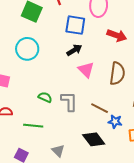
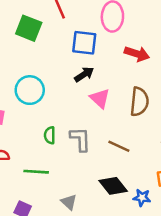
cyan circle: (27, 49) -> (30, 90), moved
green semicircle: (45, 97) -> (50, 135), turned -112
blue star: (115, 122) -> (142, 198), moved

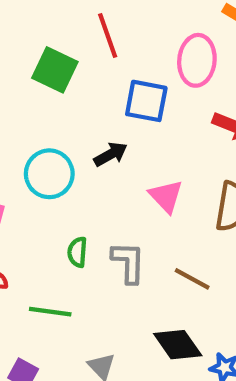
black arrow: (84, 74) -> (111, 154), moved

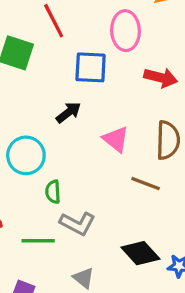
cyan circle: (49, 174) -> (26, 155), moved
gray L-shape: (128, 262) -> (78, 223), moved, turned 124
brown line: (192, 279) -> (146, 184), moved

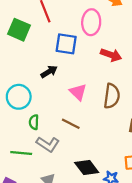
brown line: (146, 184) -> (71, 124), moved

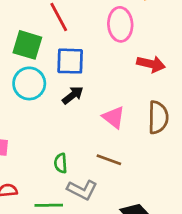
blue square: (66, 44) -> (70, 61), moved
cyan circle: (19, 97) -> (29, 83), moved

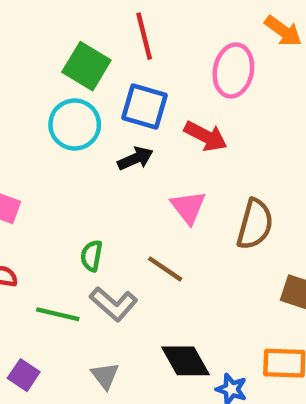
red arrow: (151, 64) -> (206, 136), moved

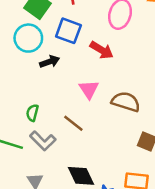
black arrow: (135, 159) -> (50, 62), moved
brown semicircle: (255, 224) -> (126, 102), turned -92

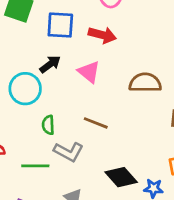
cyan circle: (28, 38) -> (25, 89), moved
pink triangle: (89, 89) -> (89, 72), moved

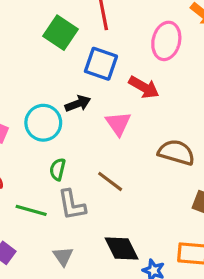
gray L-shape: (69, 152) -> (72, 205), turned 36

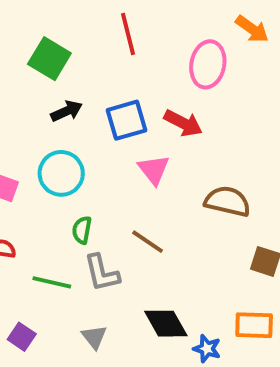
green square: (61, 33) -> (49, 59), moved
blue square: (101, 64) -> (127, 120), moved, turned -32
black arrow: (78, 104) -> (67, 111), moved

